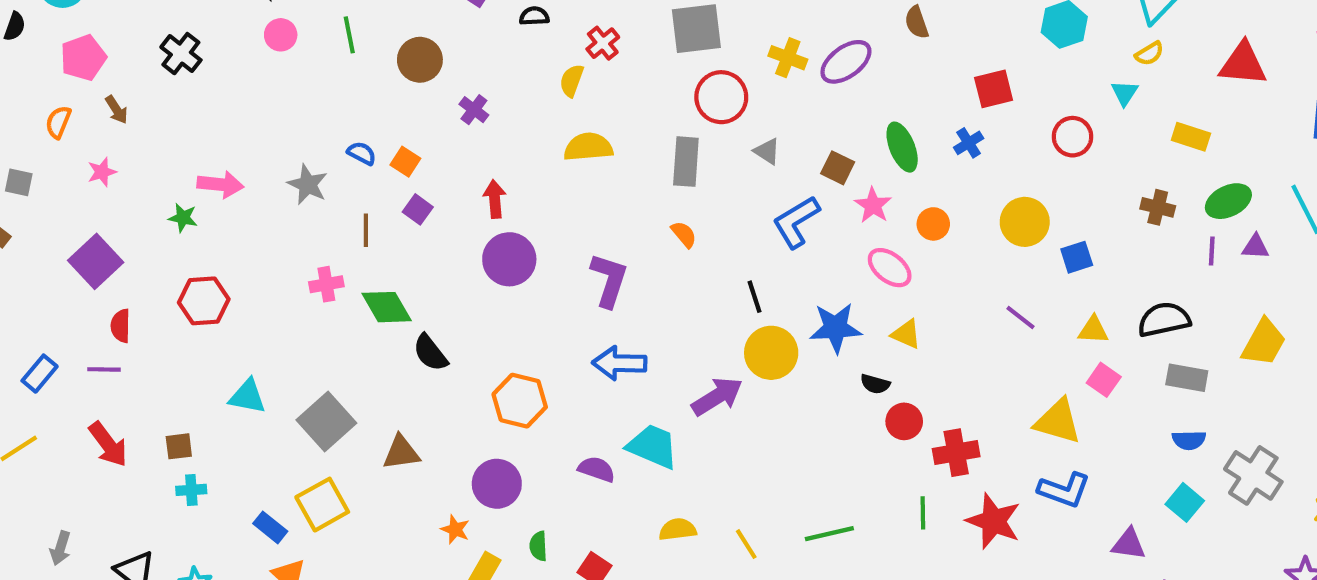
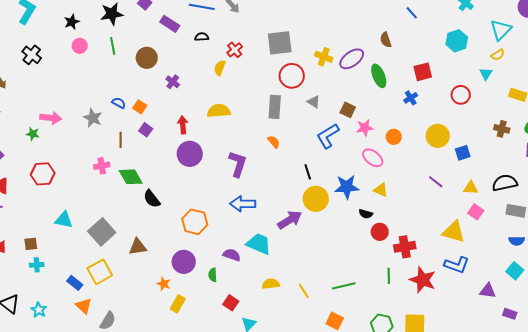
yellow semicircle: (588, 147) -> (219, 111), moved
green ellipse: (902, 147) -> (379, 76), moved
pink star: (873, 205) -> (365, 128), turned 30
green semicircle: (538, 546) -> (213, 275), moved

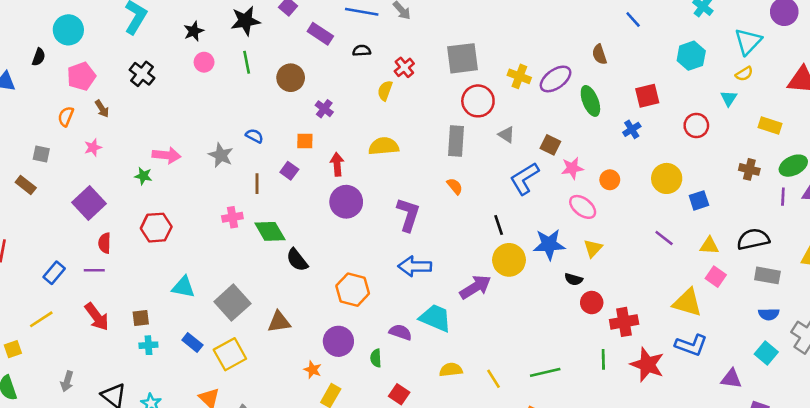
orange square: (140, 107) -> (305, 141), moved, turned -32
yellow triangle: (381, 190) -> (593, 248), turned 49
blue rectangle: (75, 283) -> (192, 343), moved

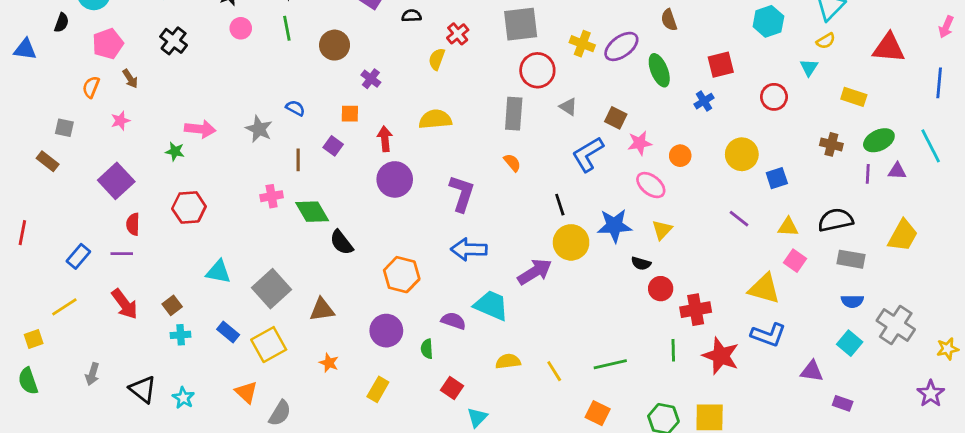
brown square: (141, 318) -> (172, 305), turned -30
orange star: (313, 370) -> (329, 363), moved

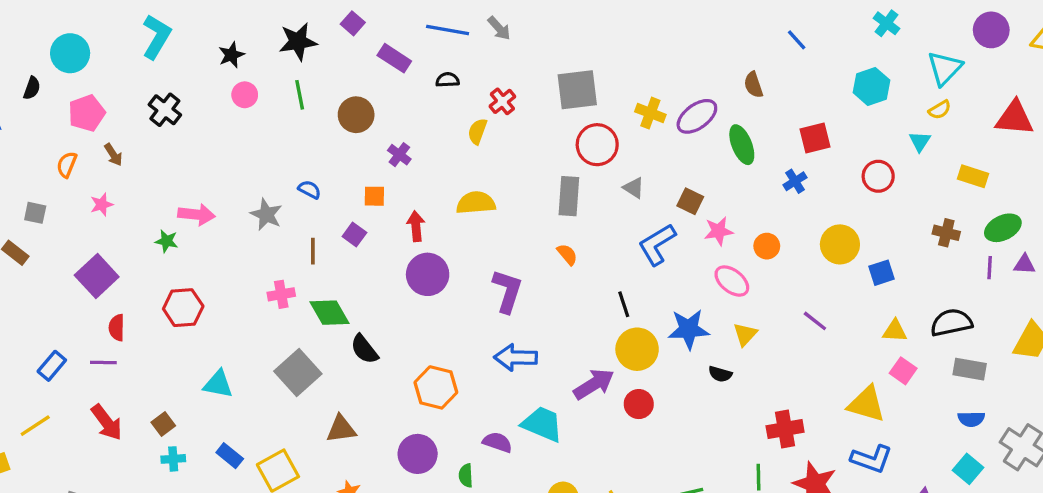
purple line: (739, 219) -> (815, 321), moved
gray square: (272, 289) -> (298, 372), moved
red circle: (661, 289) -> (639, 404), moved

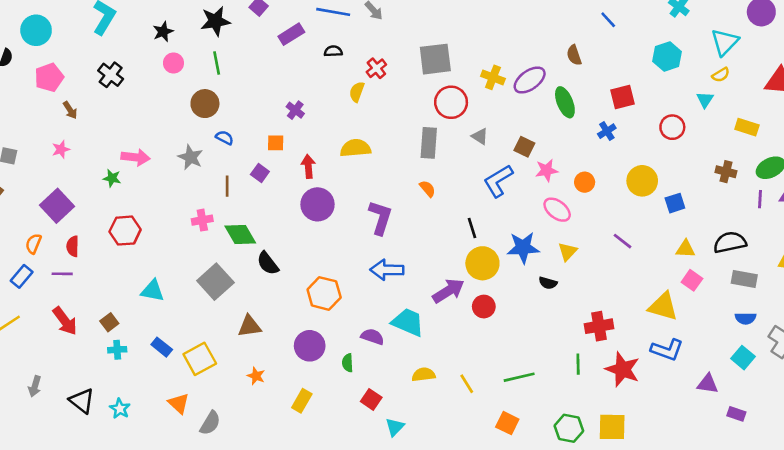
purple rectangle: (394, 58) -> (291, 34), turned -65
brown circle: (356, 115) -> (205, 104), moved
orange semicircle: (67, 165) -> (33, 244), moved

